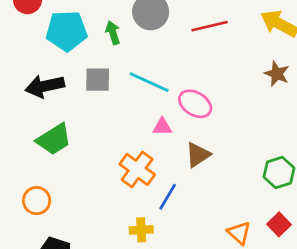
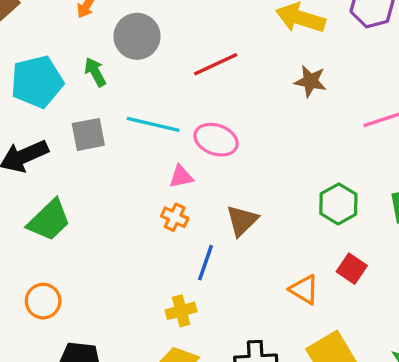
red line: (210, 26) -> (216, 64), moved
brown triangle: (198, 155) -> (242, 221), moved
orange cross: (137, 169) -> (175, 217), moved, size x0.6

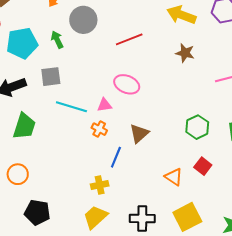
cyan line: (153, 124) -> (71, 107), moved
green trapezoid: (49, 220) -> (24, 126), turned -32

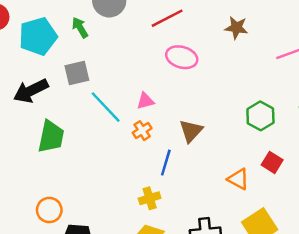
pink ellipse: (127, 84) -> (182, 57), moved
cyan line: (71, 107) -> (106, 107), turned 36
orange cross: (99, 129) -> (142, 131), turned 35
orange circle: (18, 174) -> (49, 210), moved

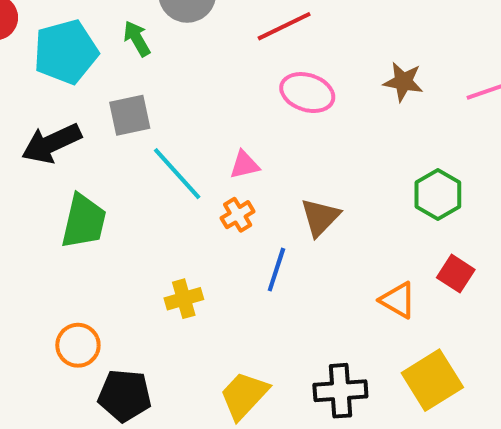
brown star: (236, 28) -> (403, 82), moved
yellow cross: (150, 198) -> (184, 299), moved

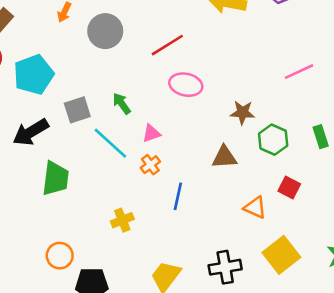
green arrow: (137, 39) -> (122, 104), moved
brown star: (403, 82) -> (243, 112), moved
brown triangle: (320, 217) -> (224, 157), moved, turned 48

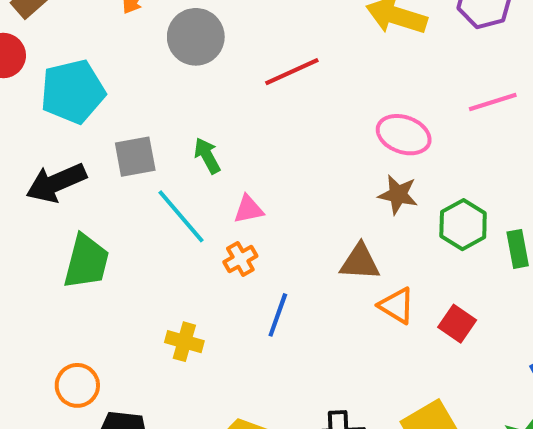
pink line: (299, 72) -> (493, 102), moved
pink ellipse: (186, 85) -> (404, 135), moved
green hexagon: (273, 140) -> (463, 225), moved
orange triangle: (255, 208) -> (397, 306), moved
yellow cross: (122, 220) -> (184, 342), turned 30

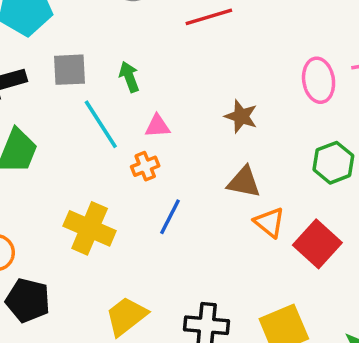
pink ellipse: (404, 135) -> (319, 80), moved, turned 54
brown star: (398, 195) -> (241, 116), moved
red square: (457, 324) -> (317, 244), size x1.5
yellow cross: (184, 342) -> (90, 228), size x1.6

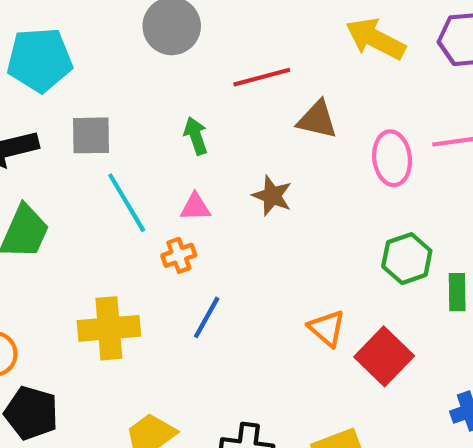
green arrow: (129, 77) -> (196, 136), moved
brown star: (241, 116) -> (272, 196), moved
brown triangle: (244, 182) -> (317, 120), moved
yellow cross: (90, 228) -> (109, 328), turned -30

